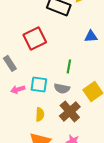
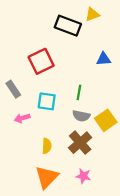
cyan square: (39, 84) -> (47, 101), moved
gray semicircle: (62, 88) -> (81, 116), moved

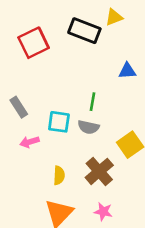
red square: (41, 61) -> (34, 43), moved
green line: (79, 92) -> (93, 102), moved
gray semicircle: (81, 116) -> (88, 127), moved

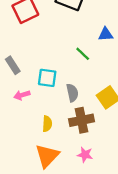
green line: (93, 102) -> (83, 54), moved, turned -56
gray semicircle: (88, 127) -> (72, 93), moved, turned -114
brown cross: (99, 171) -> (82, 120), turned 30

